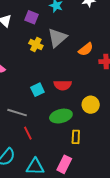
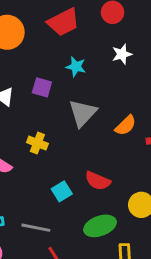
yellow cross: (36, 45) -> (37, 143), moved
red semicircle: (63, 85) -> (98, 181), turned 30

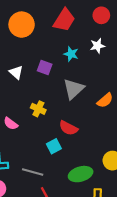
red trapezoid: (63, 22) -> (64, 20), turned -35
white star: (122, 54) -> (97, 46), moved
red semicircle: (98, 181) -> (68, 128), moved

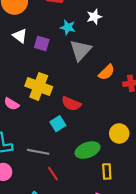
white triangle: (16, 72) -> (20, 36), moved
gray triangle: (74, 89) -> (80, 50), moved
yellow cross: (38, 109) -> (39, 86), size x1.6

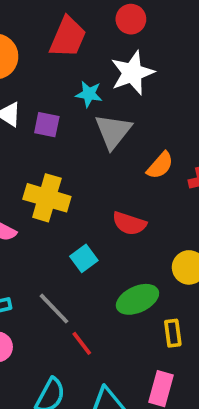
white star: (94, 17) -> (132, 73), size x1.6
red semicircle: (71, 104) -> (129, 223), moved
gray line: (38, 152) -> (54, 309), turned 40

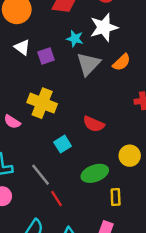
purple square: (47, 125) -> (46, 56), turned -35
orange semicircle: (160, 165) -> (122, 62), moved

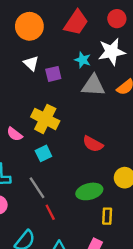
gray triangle: (88, 64) -> (93, 85), turned 45
cyan square: (63, 144) -> (43, 153), moved

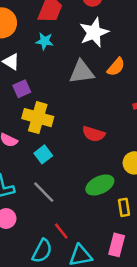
cyan star: (83, 60) -> (45, 41), moved
purple square: (53, 74) -> (22, 89), moved
red line: (50, 212) -> (61, 231), moved

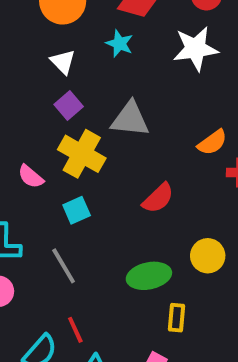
orange semicircle: (116, 67) -> (212, 142), moved
gray triangle: (82, 72) -> (130, 119), moved
purple square: (22, 89) -> (69, 106), turned -30
red semicircle: (94, 134) -> (158, 198), turned -75

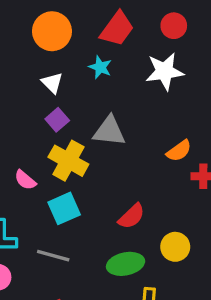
red semicircle: (158, 198) -> (132, 216), moved
cyan square: (77, 210) -> (64, 208), size x1.4
gray line: (64, 266) -> (53, 256), turned -44

